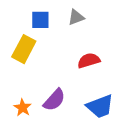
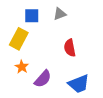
red semicircle: (89, 61) -> (70, 48), turned -84
orange star: (23, 108) -> (22, 67), moved

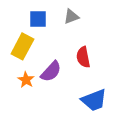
purple semicircle: (43, 79) -> (51, 71), moved

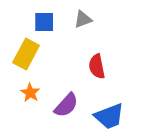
purple semicircle: (51, 71) -> (66, 105), moved

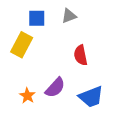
orange star: (30, 93) -> (27, 96), moved

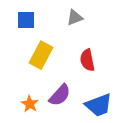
blue square: (37, 18) -> (26, 20), moved
yellow rectangle: (22, 45) -> (41, 55), moved

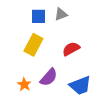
blue square: (26, 20) -> (38, 16), moved
red semicircle: (87, 60) -> (71, 49), turned 72

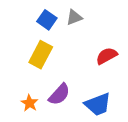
blue square: (38, 16) -> (47, 20), turned 35
red semicircle: (71, 49) -> (107, 56), moved

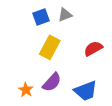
blue square: (47, 20) -> (41, 17), turned 35
yellow rectangle: (41, 55) -> (50, 47), moved

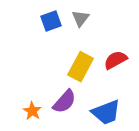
gray triangle: (65, 15) -> (81, 18), turned -32
yellow rectangle: (50, 47) -> (81, 67), moved

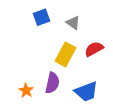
gray triangle: (81, 18) -> (73, 23), moved, turned -32
purple semicircle: (64, 102) -> (52, 83), turned -30

